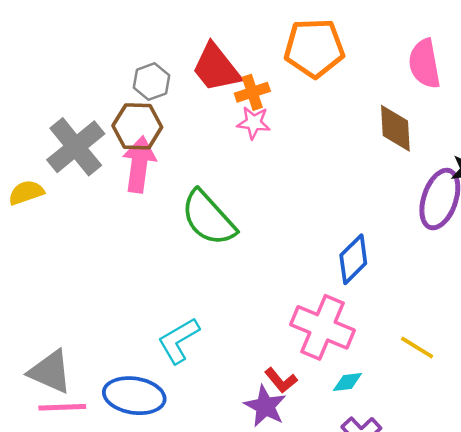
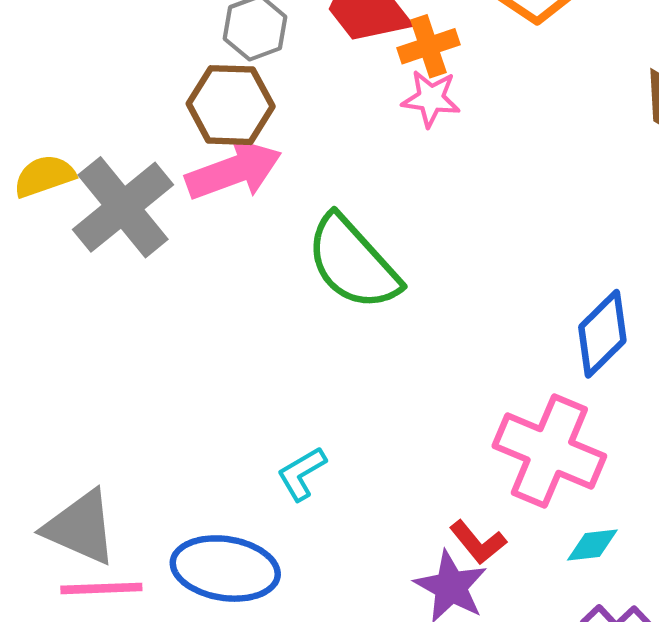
gray cross: (76, 147) -> (123, 207), moved
pink arrow: (139, 164) -> (234, 170), turned 62
yellow semicircle: (26, 193) -> (44, 176), moved
cyan L-shape: (179, 340) -> (302, 474), size x0.7

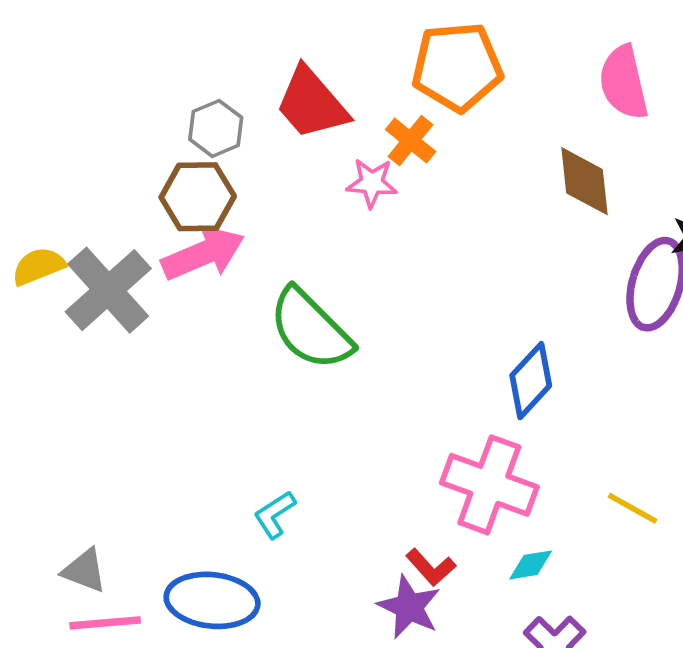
orange cross: (428, 46) -> (411, 141), moved, turned -30
gray triangle: (80, 527) -> (84, 571), size x0.7

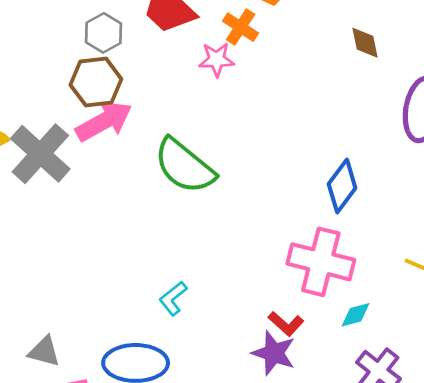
brown diamond: (584, 181) -> (365, 43), size x0.7

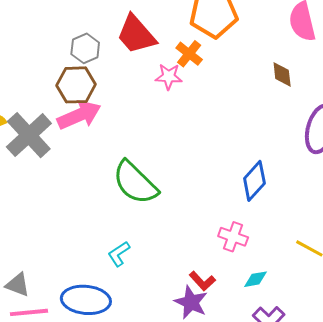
green semicircle: (184, 166) -> (135, 183), moved
pink cross: (321, 262) -> (233, 237), size x0.6

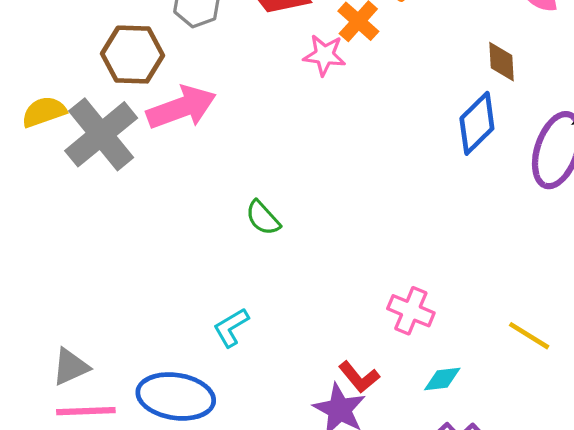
brown hexagon: (76, 85) -> (132, 55), moved
blue diamond: (254, 181) -> (477, 123), moved
green semicircle: (135, 183) -> (263, 218), size x0.5
gray triangle: (18, 285) -> (71, 367), turned -48

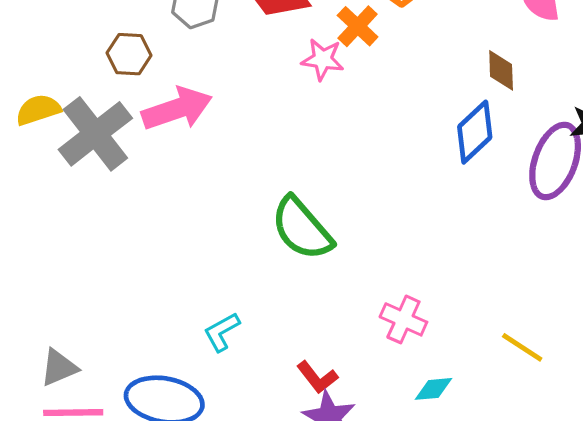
brown hexagon: (132, 55) -> (129, 54), size x0.7
green semicircle: (263, 218) -> (302, 228), moved, size x1.8
red L-shape: (359, 377) -> (317, 377), moved

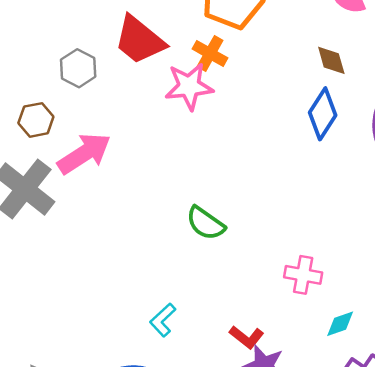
pink star: (323, 59) -> (189, 86), size x1.4
green semicircle: (302, 228) -> (205, 223), size x0.7

